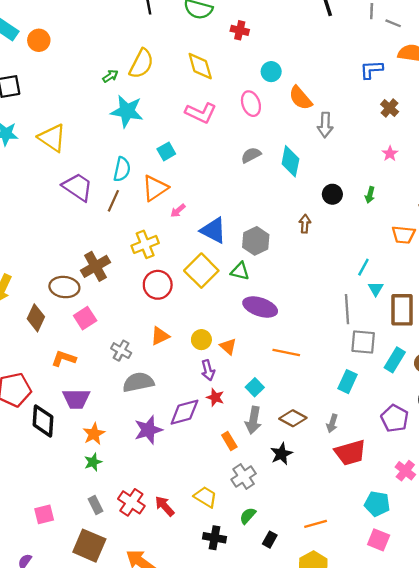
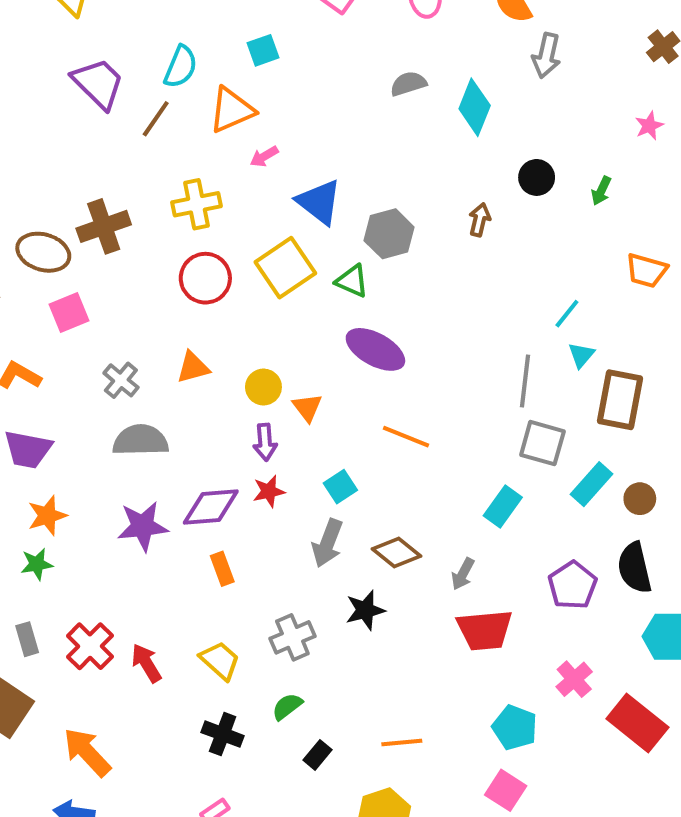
red star: (215, 397) -> (269, 491), turned 30
orange rectangle: (229, 441) -> (222, 569), moved

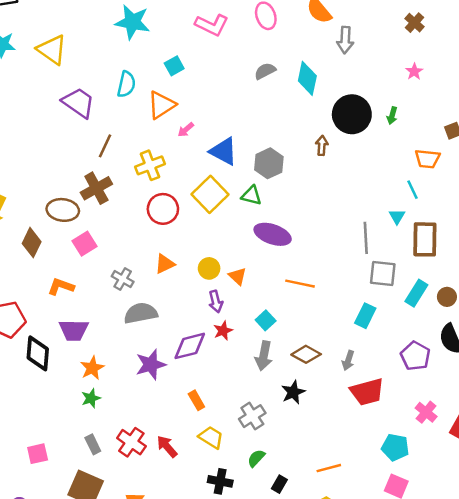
brown line: (156, 119) -> (105, 146), moved
black circle: (537, 177) -> (352, 114), size x1.8
cyan line: (567, 314) -> (412, 190), moved, turned -54
orange rectangle: (222, 569) -> (196, 400), moved

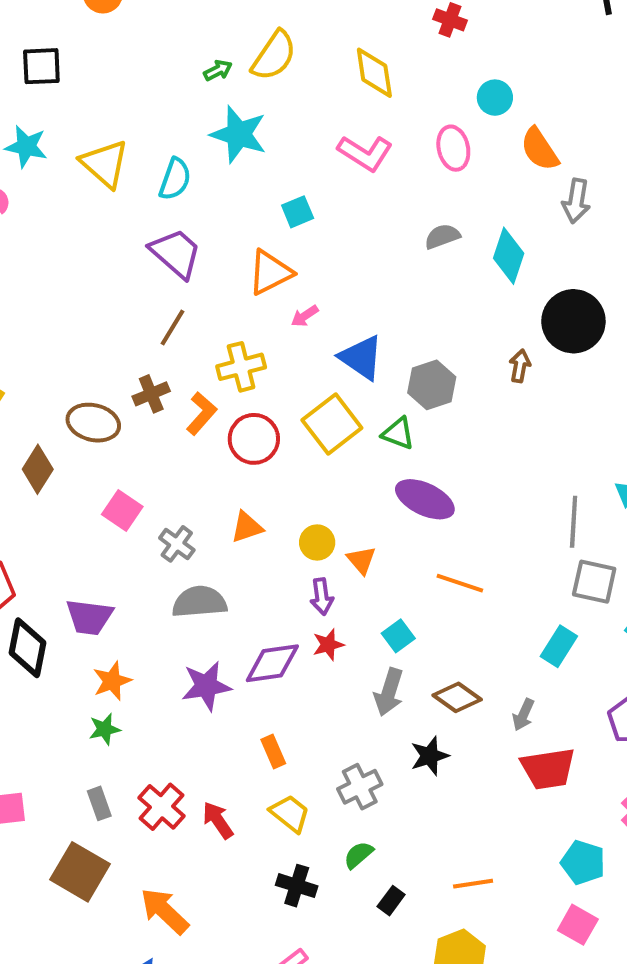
cyan semicircle: (126, 84) -> (175, 179), moved
purple trapezoid: (78, 103) -> (176, 253), moved
brown cross: (96, 188) -> (151, 394), size x0.7
pink square: (84, 244) -> (122, 510), moved, turned -30
orange L-shape: (61, 287) -> (201, 413), moved, turned 105

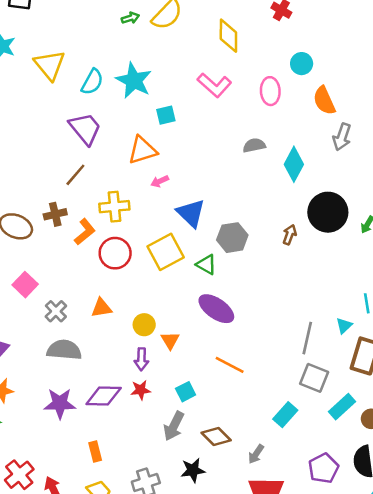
cyan star: (239, 134) -> (134, 80), moved

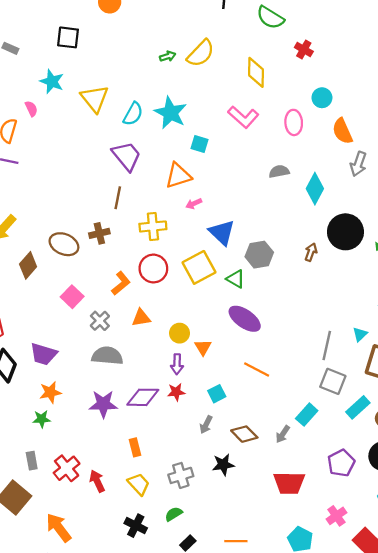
cyan square: (166, 115) -> (199, 144), turned 30
brown line: (75, 175) -> (118, 198), turned -30
orange L-shape: (85, 232) -> (121, 283), moved
gray arrow: (174, 426) -> (206, 425), size x0.7
gray arrow: (256, 454) -> (283, 434), moved

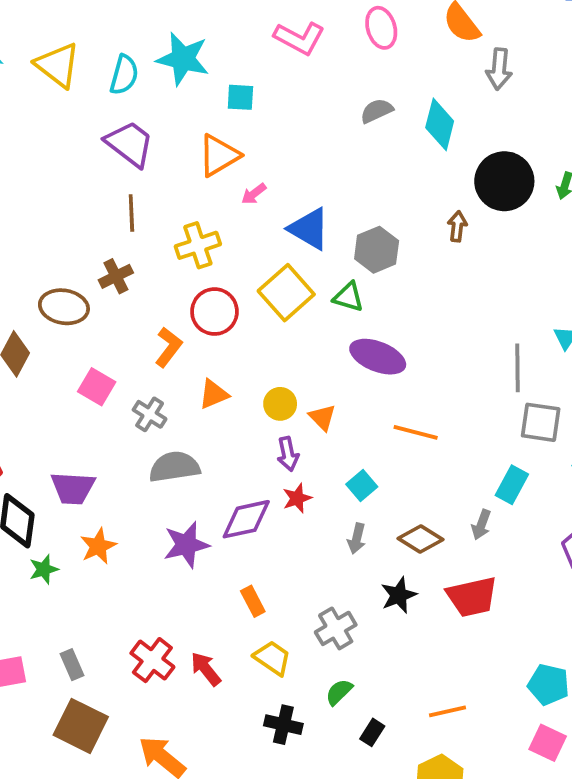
green star: (42, 419) -> (44, 569), moved
gray rectangle: (32, 461) -> (72, 665), moved
red trapezoid: (289, 483) -> (472, 597), moved

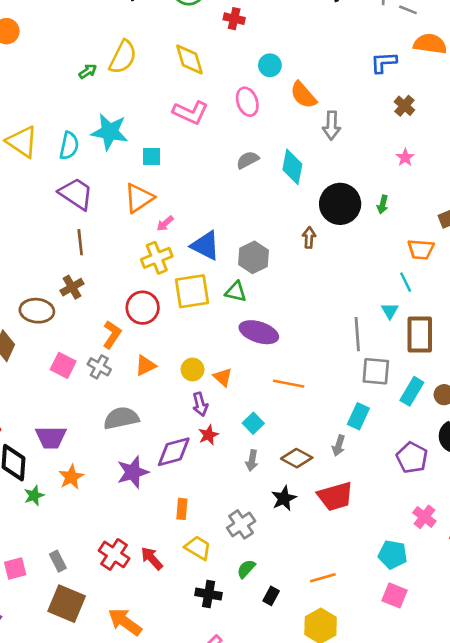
yellow cross: (198, 245) -> (157, 258), moved
yellow square: (286, 293) -> (192, 291), turned 36
gray cross: (150, 414) -> (99, 367), moved
orange rectangle: (253, 601) -> (182, 509), turned 36

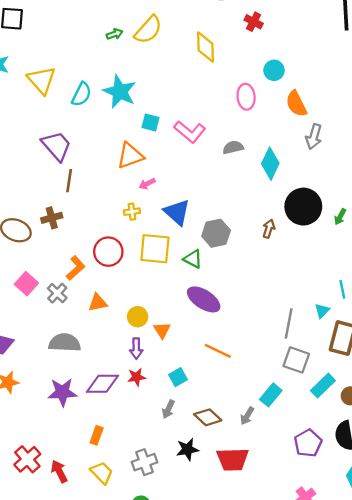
pink L-shape: (190, 112) -> (190, 132), moved
purple trapezoid: (76, 194) -> (57, 146), moved
yellow cross: (157, 258) -> (132, 212), size x0.6

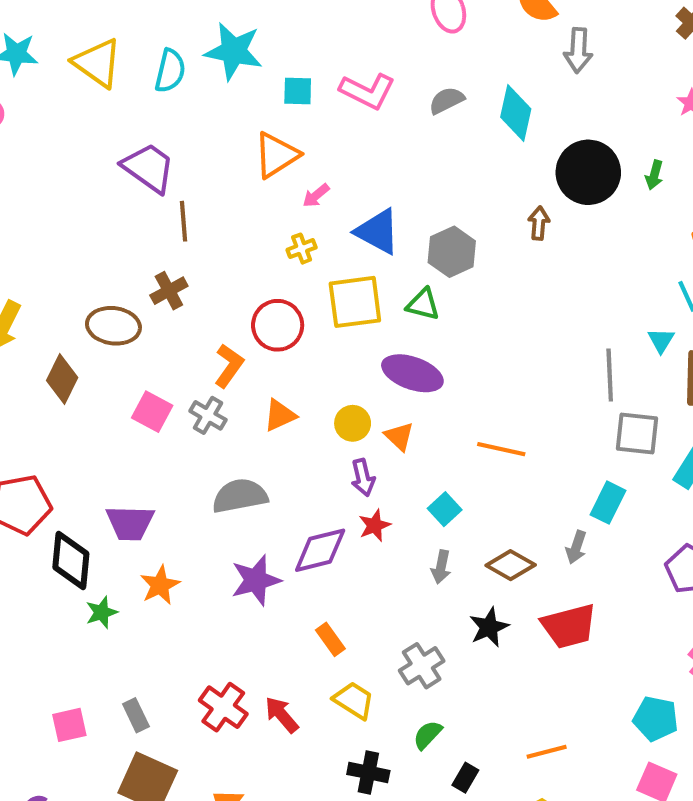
purple ellipse: (204, 299) -> (412, 373), moved
orange rectangle: (97, 435) -> (330, 639), turned -42

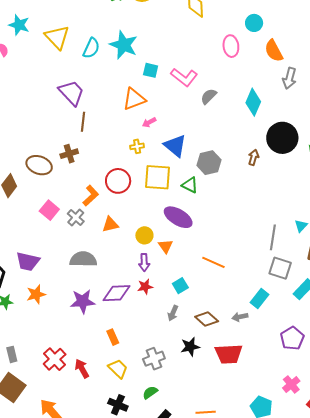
gray semicircle: (447, 100) -> (209, 96), moved, turned -30
gray arrow: (576, 547) -> (240, 317), turned 49

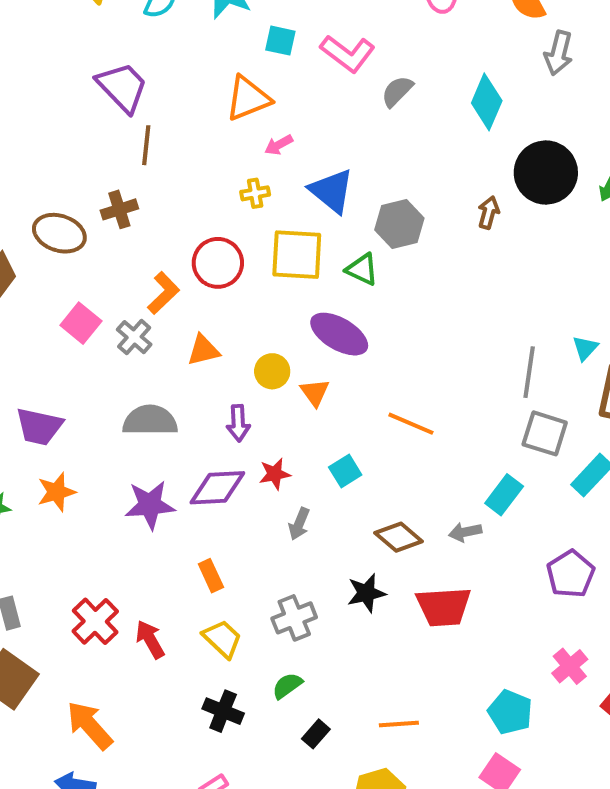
purple arrow: (144, 262) -> (238, 423), moved
gray arrow: (173, 313) -> (299, 524), moved

